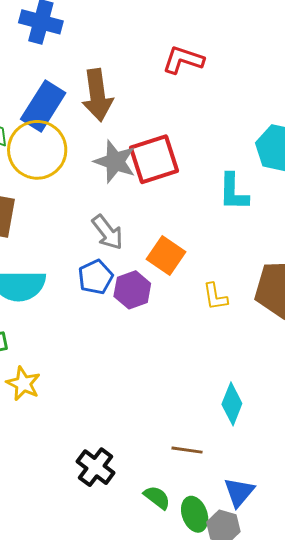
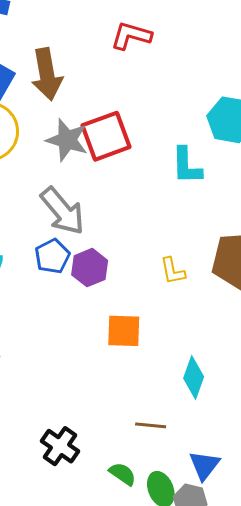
gray arrow: (108, 232) -> (62, 211), size x1.4
orange square: (166, 256) -> (124, 331), moved, turned -30

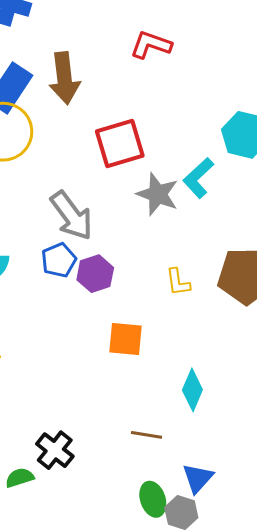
gray star: (67, 140) -> (158, 194), moved
cyan L-shape: (187, 166) -> (198, 178), turned 45
green semicircle: (123, 474) -> (20, 478), moved, turned -56

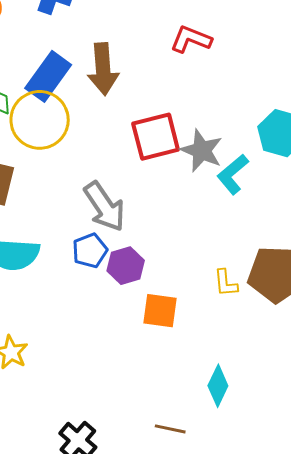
gray star: (158, 194) -> (202, 151), moved
yellow L-shape: (178, 282) -> (226, 283), moved
orange square: (126, 339) -> (160, 311), moved

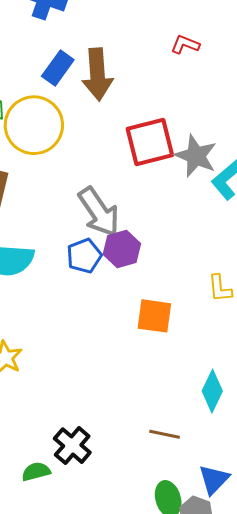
red L-shape: (191, 39) -> (185, 45), size x0.7
blue rectangle: (48, 76) -> (58, 68), moved, size x0.7
purple hexagon: (126, 266) -> (122, 249), moved

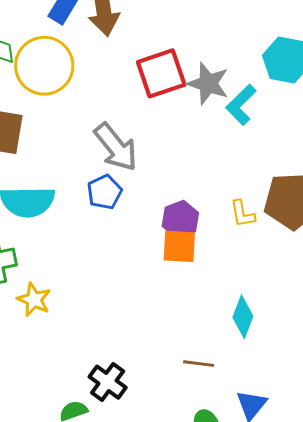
purple hexagon: (122, 249) -> (180, 219), moved

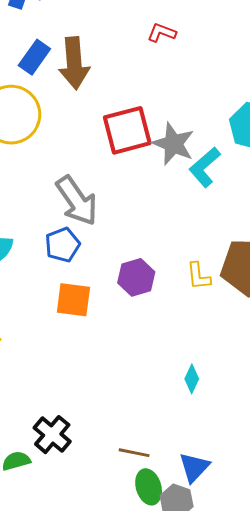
orange square: (179, 246) -> (73, 300), moved
cyan diamond: (243, 317) -> (192, 379), size x0.7
brown line: (199, 364) -> (134, 453), moved

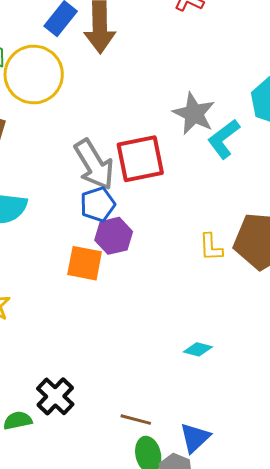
red square: (127, 130) -> (140, 159), moved
blue pentagon: (62, 245) -> (98, 204), moved
purple hexagon: (136, 277) -> (114, 236), moved
cyan diamond: (192, 379) -> (198, 349), turned 76

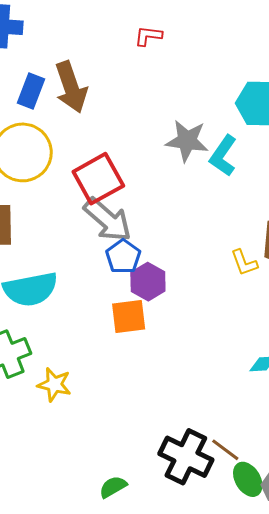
red square: (140, 159) -> (98, 179), moved
black cross: (55, 396) -> (186, 457), moved, size x1.4
brown line: (136, 420) -> (225, 450), turned 40

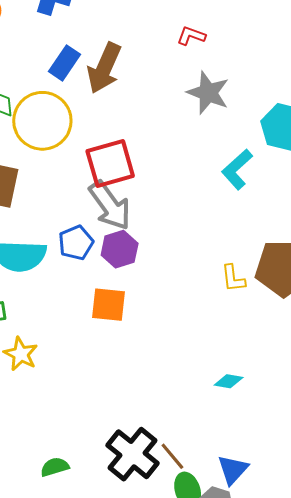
brown arrow: (71, 87) -> (104, 68), turned 30
gray star: (187, 141) -> (208, 93), moved
blue pentagon: (123, 257) -> (76, 243), moved
purple hexagon: (148, 282) -> (120, 249), moved

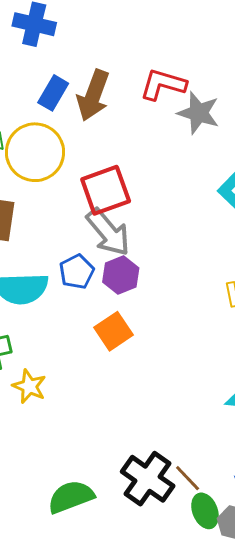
red L-shape: (191, 36) -> (163, 84), moved, size x1.6
orange square: (109, 305) -> (114, 331), turned -36
green semicircle: (55, 467) -> (71, 497), size x1.6

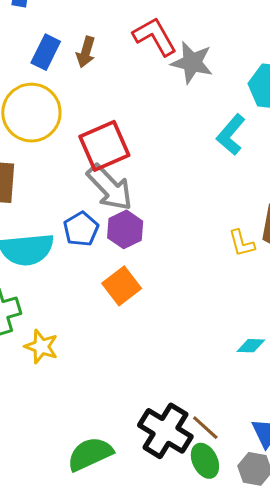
red L-shape: (163, 84) -> (155, 36), turned 48
brown arrow: (93, 95) -> (86, 52), size x0.6
green ellipse: (205, 511) -> (205, 461), moved

